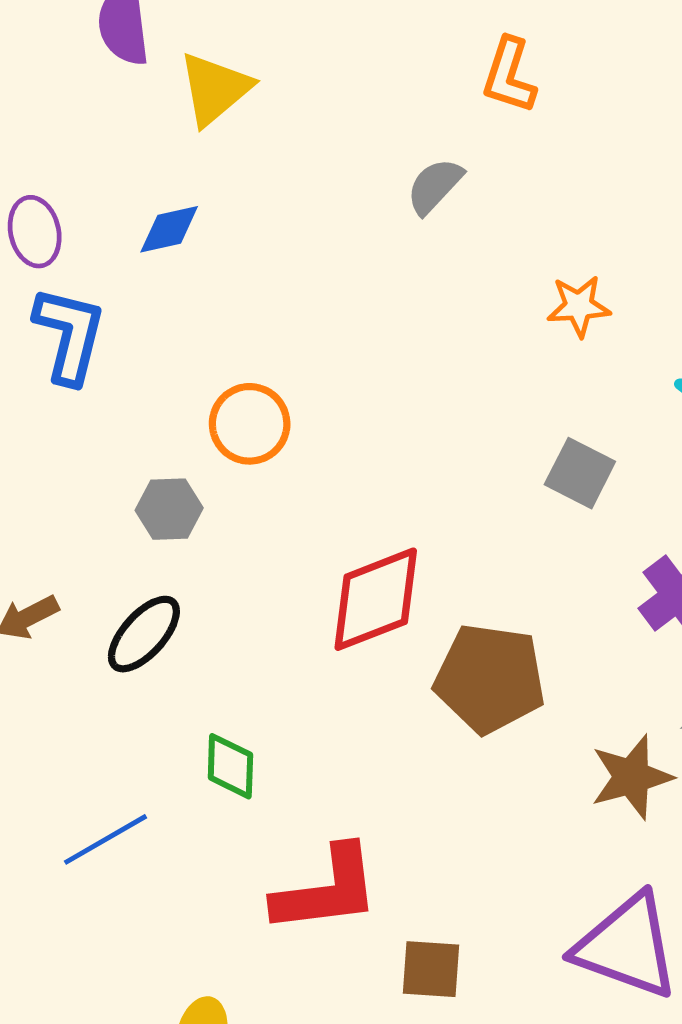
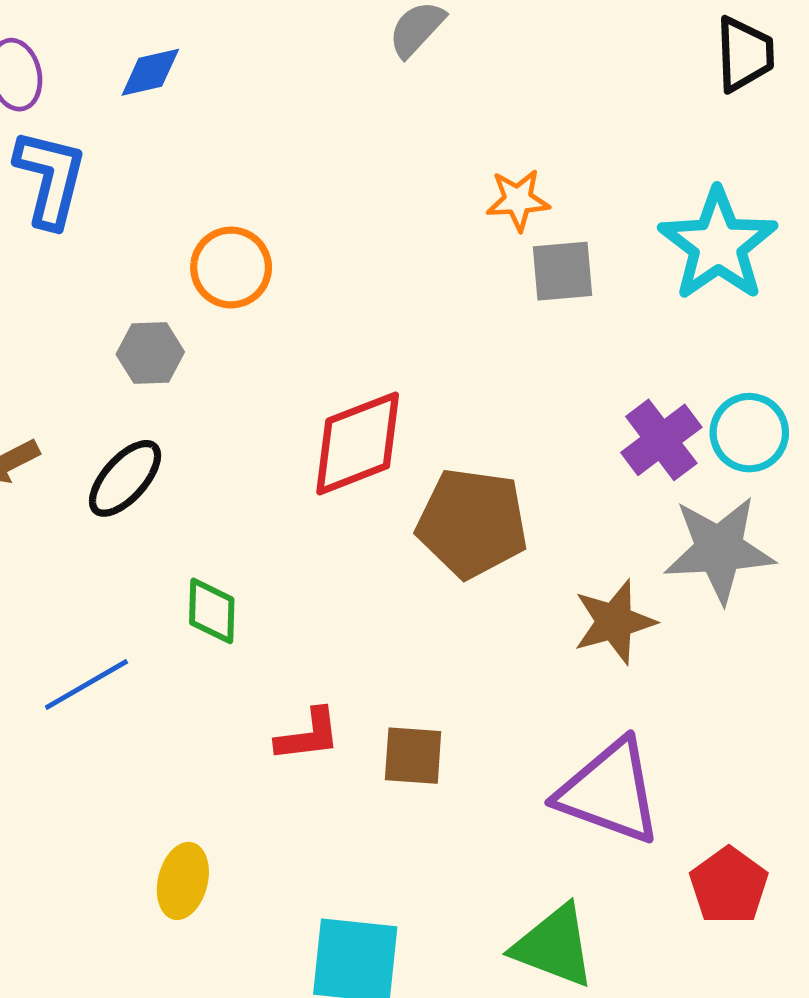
orange star: (579, 306) -> (518, 200), moved
gray square: (580, 473) -> (562, 271), moved, turned -32
red L-shape: (326, 890) -> (308, 735), size x0.6
brown square: (431, 969) -> (413, 756), moved

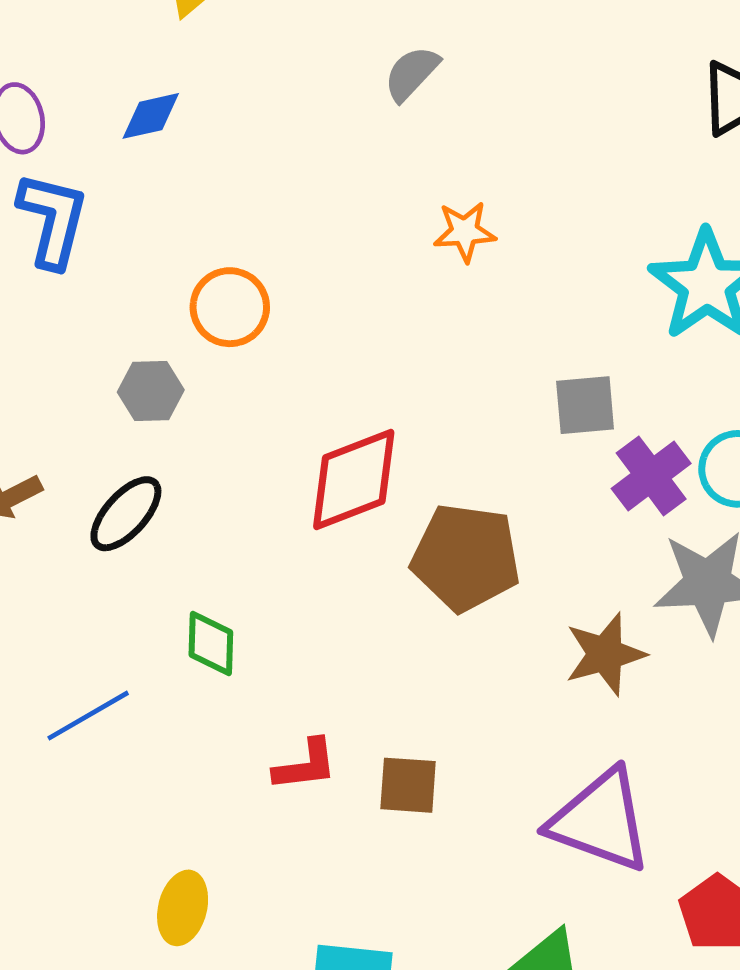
orange star: (518, 200) -> (465, 232), moved
gray square: (562, 271) -> (585, 405), moved

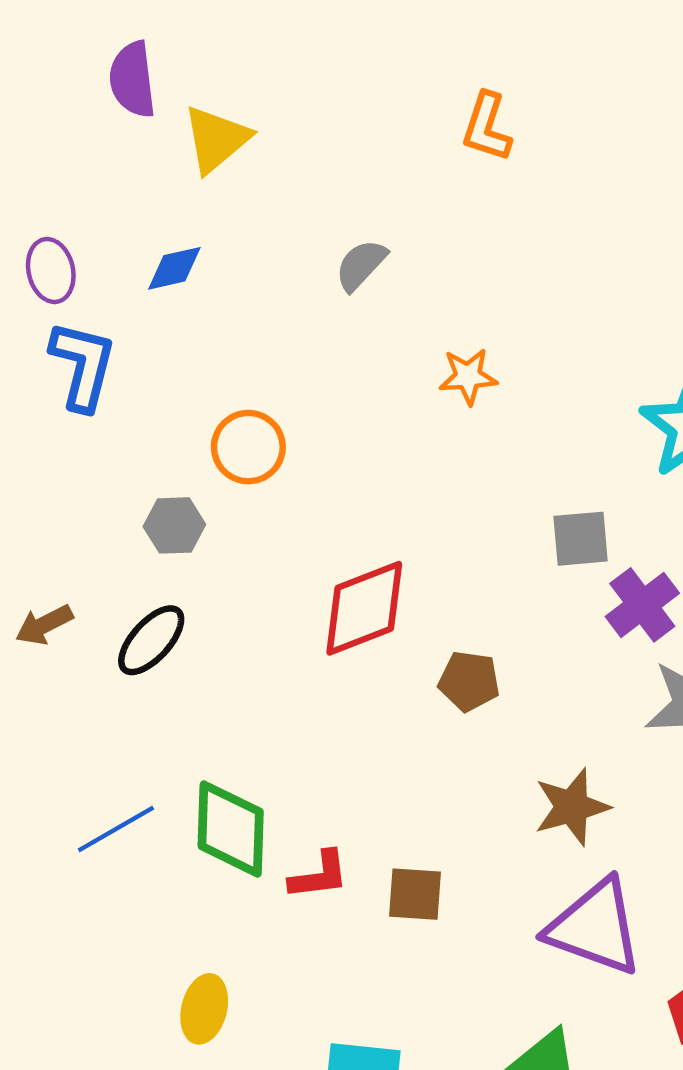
gray semicircle: (412, 73) -> (361, 265), moved
brown pentagon: (466, 557) -> (469, 681), size x0.6
green diamond: (211, 644) -> (231, 829), moved, size x1.6
brown star: (605, 654) -> (572, 807), moved

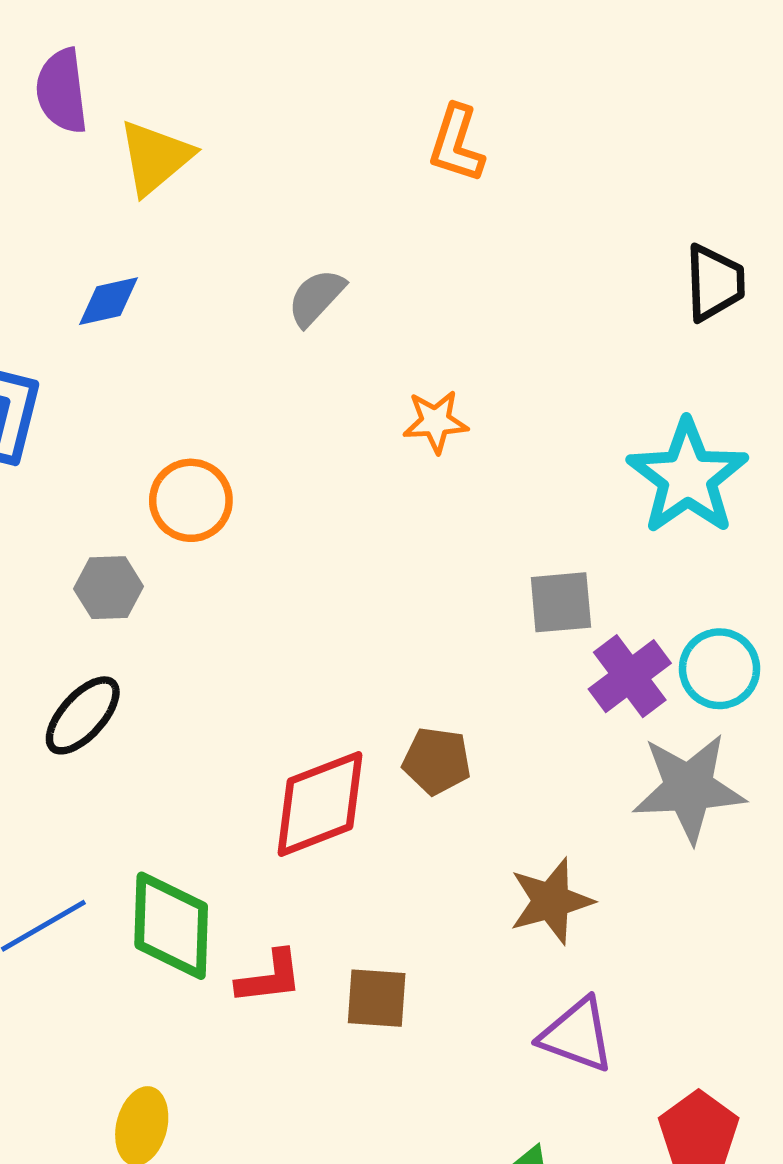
red diamond: (364, 608) -> (320, 804), moved
purple triangle: (595, 927) -> (577, 1035), size x0.7

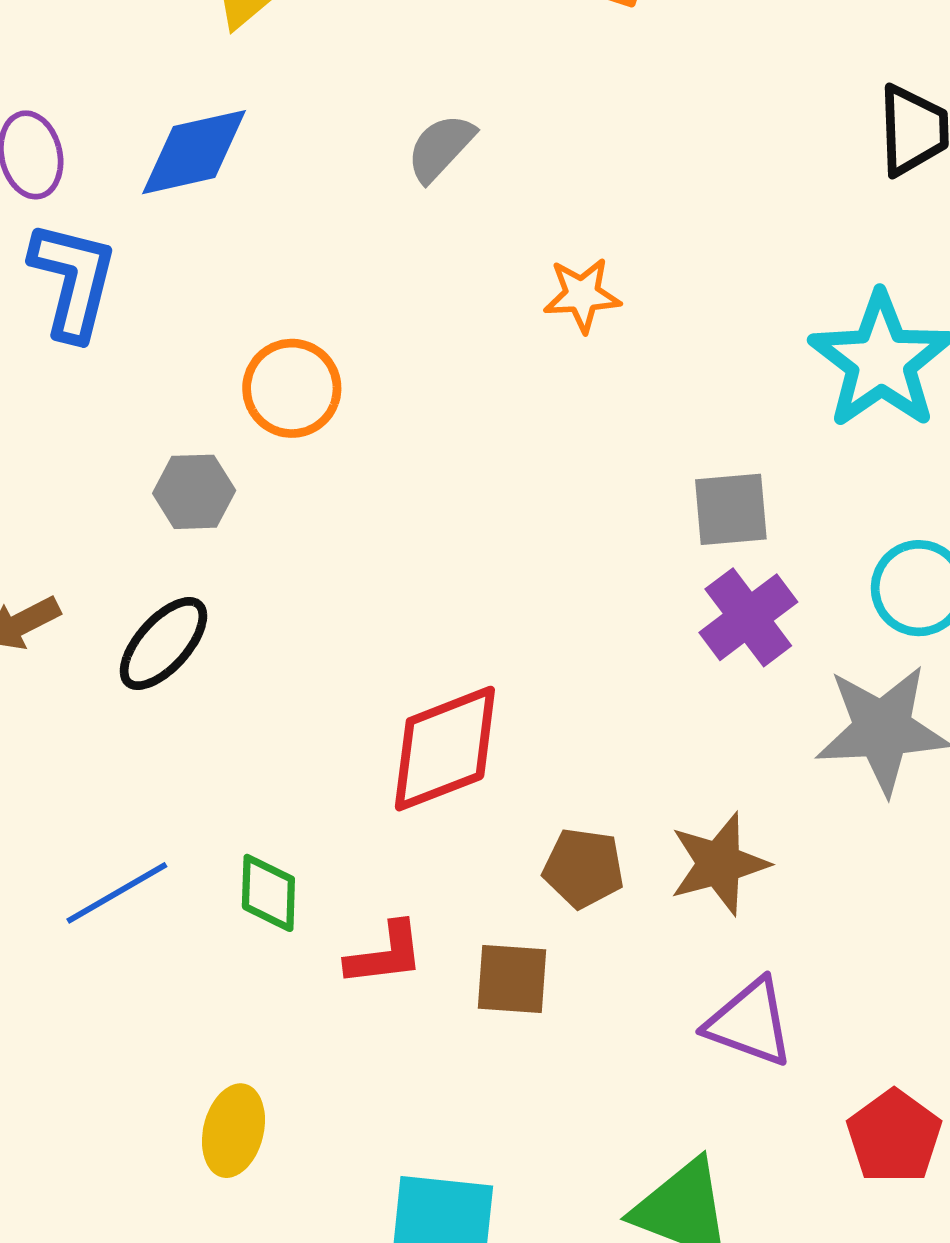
blue diamond: (109, 301) -> (194, 152), size x1.5
purple cross: (630, 676) -> (748, 617), moved
brown pentagon: (437, 761) -> (583, 868), moved
green diamond: (171, 926) -> (268, 893), size x0.6

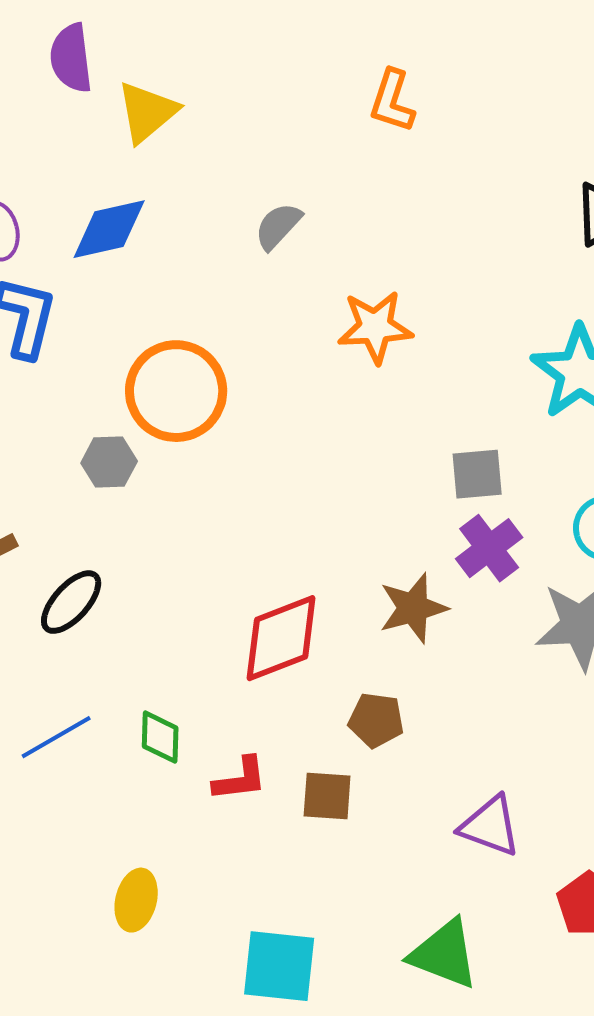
orange star: (582, 295) -> (375, 327), size x1.4
orange circle: (292, 388) -> (176, 391), size x1.5
black ellipse: (163, 644) -> (71, 602), moved
brown star: (719, 864) -> (413, 608), moved

